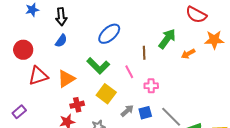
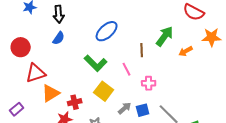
orange triangle: (66, 79) -> (51, 93), moved

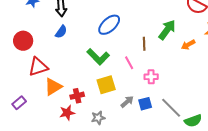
yellow square: (104, 91) -> (106, 85), turned 36

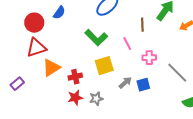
red circle: (23, 41) -> (34, 23), moved
gray line: (171, 108) -> (177, 73), moved
red star: (67, 113) -> (75, 98), moved

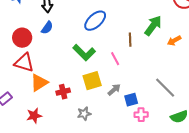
red triangle: (36, 48) -> (24, 63), turned 35
pink cross: (149, 58) -> (141, 115), moved
gray arrow: (125, 83) -> (114, 90), moved
red star: (75, 98) -> (34, 116), moved

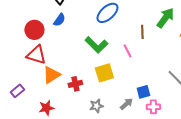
gray arrow: (114, 90) -> (126, 104), moved

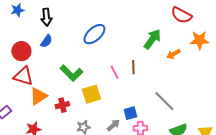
brown line: (142, 32) -> (133, 67), moved
green L-shape: (96, 45) -> (71, 73), moved

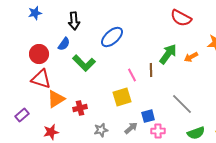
red semicircle: (181, 15) -> (181, 18), moved
black arrow: (46, 17) -> (74, 21), moved
green arrow: (152, 39) -> (168, 54), moved
green L-shape: (71, 73) -> (84, 63), moved
yellow square: (91, 94) -> (122, 97), moved

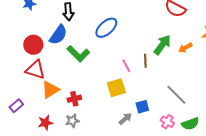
blue semicircle: (64, 44) -> (58, 35), size x1.5
gray star: (101, 130) -> (72, 121), moved
pink cross: (158, 131) -> (167, 122), moved, turned 32

